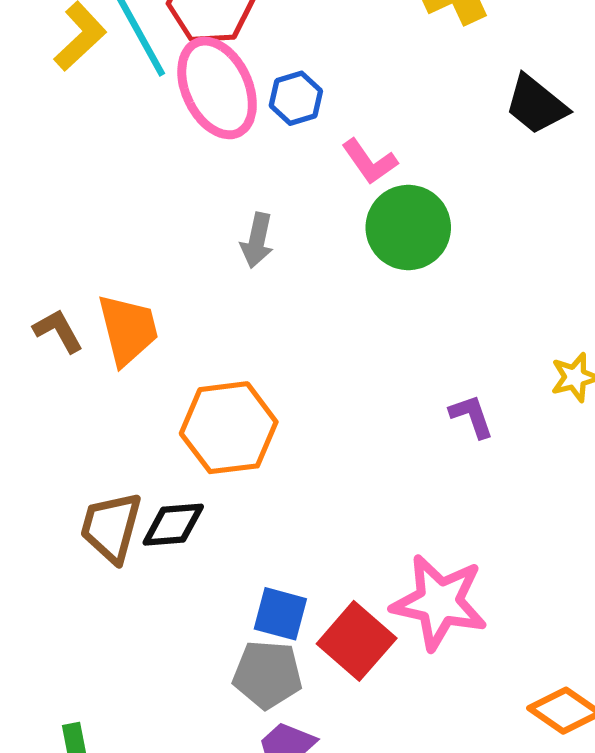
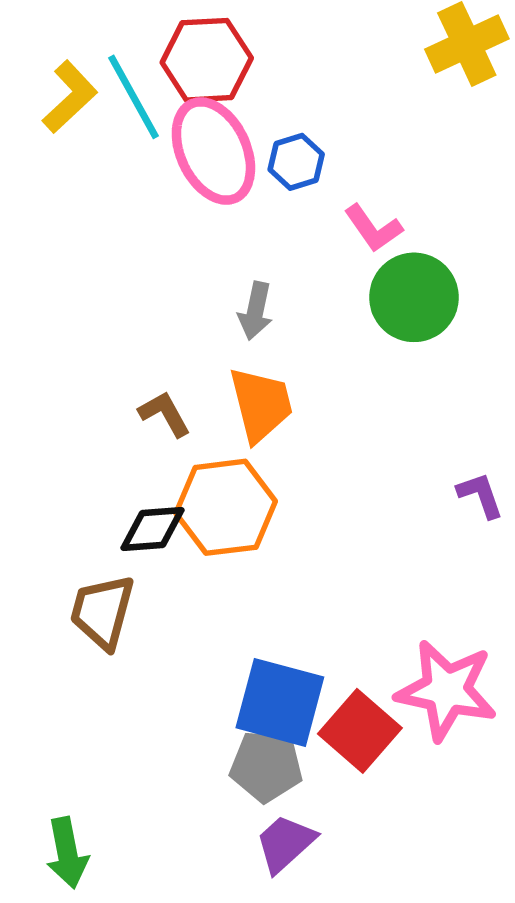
orange trapezoid: (128, 330) -> (261, 404), moved
brown L-shape: (58, 331) -> (165, 414), moved
black diamond: (173, 525) -> (152, 529), moved
blue square: (280, 614) -> (280, 702), size x1.6

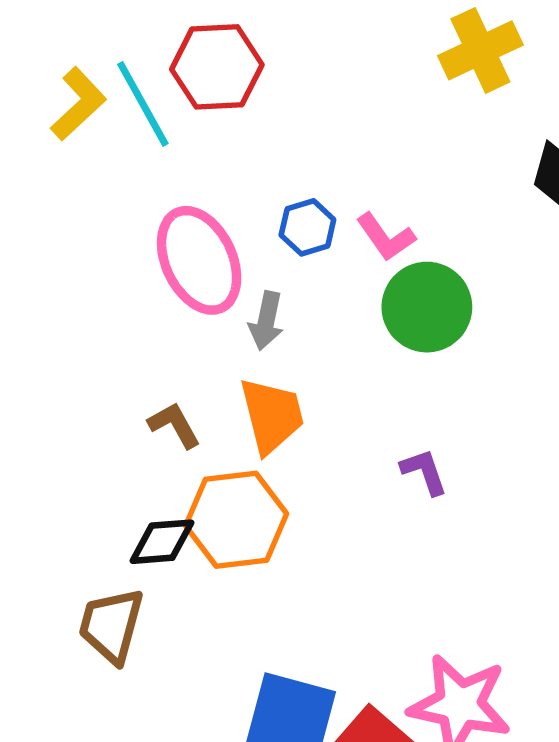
pink ellipse: (213, 151) -> (199, 260), moved
blue hexagon: (296, 162) -> (307, 227), moved
purple L-shape: (480, 495) -> (424, 472), moved

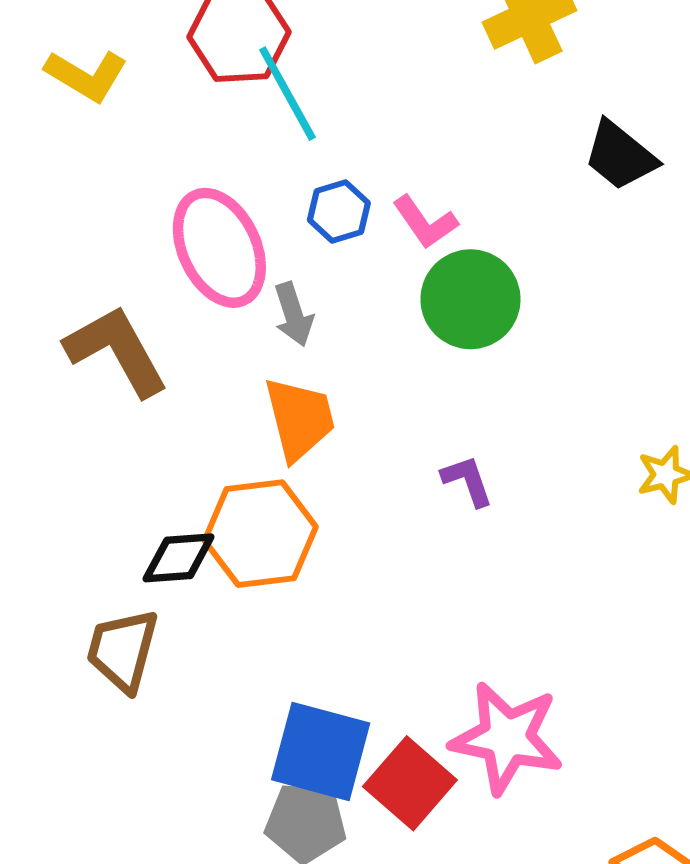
yellow L-shape: (78, 104) -> (86, 75), turned 74
cyan line: (143, 104) -> (287, 94), moved
gray arrow: (266, 321) -> (293, 314), turned -30
brown L-shape: (174, 425) -> (117, 351), moved, size x1.8

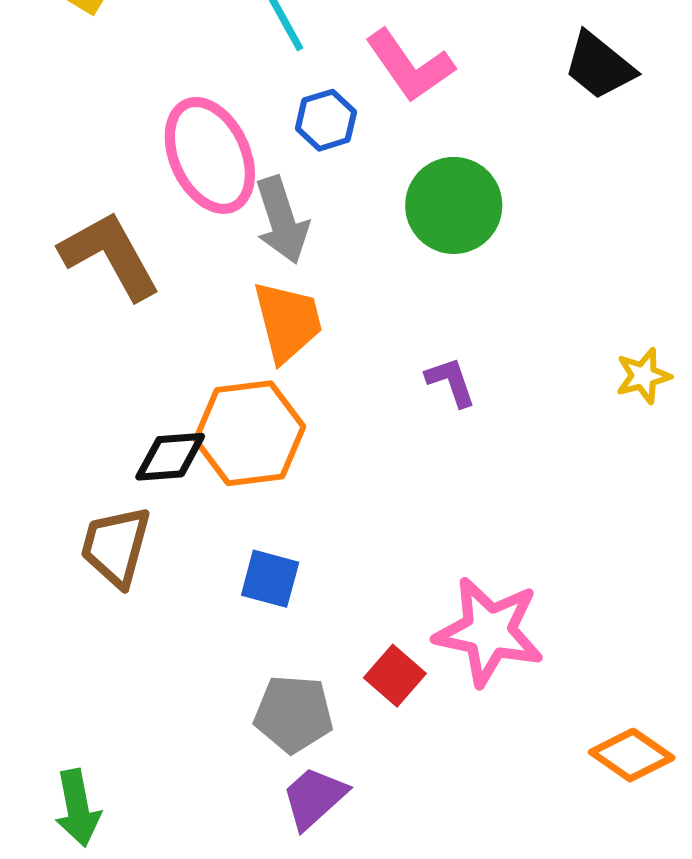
pink L-shape: (425, 222) -> (410, 66), moved, size x1.4
gray arrow: (293, 314) -> (282, 220), size x1.4
blue square: (321, 751) -> (270, 579), moved, size x0.6
red square: (410, 783) -> (395, 676), size x0.7

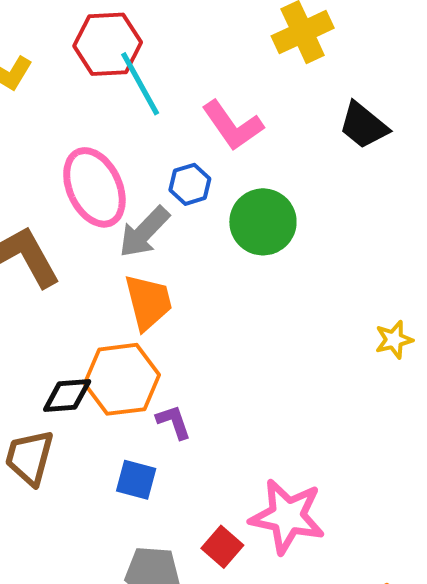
blue hexagon: (326, 120) -> (190, 184), moved
gray arrow: (282, 220) -> (144, 232), turned 62
purple L-shape: (451, 382) -> (174, 422), moved

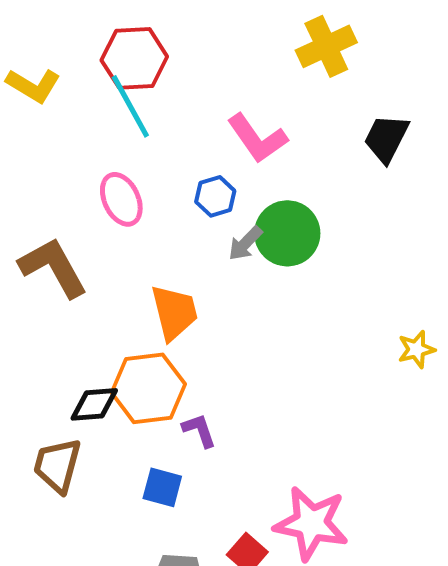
cyan line: (140, 84) -> (130, 106), moved
black trapezoid: (363, 125) -> (386, 138), turned 78
pink ellipse: (94, 187) -> (121, 199), size x0.7
gray arrow: (144, 232) -> (245, 243), moved, size x0.7

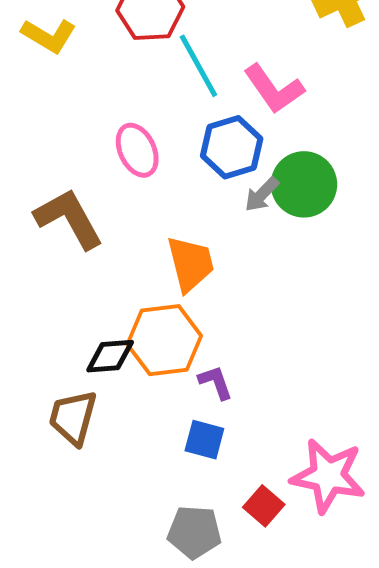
cyan line: (130, 106) -> (198, 66), moved
blue hexagon: (215, 196) -> (232, 147), size x1.5
blue square: (162, 487) -> (204, 440), moved

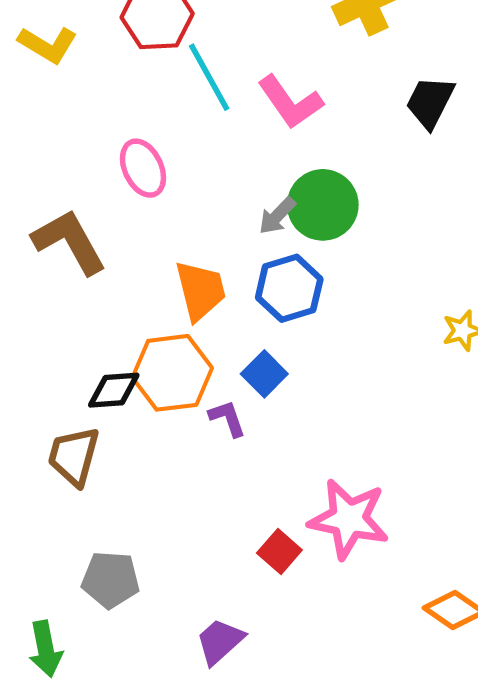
blue hexagon: (232, 147) -> (289, 288), moved
blue square: (204, 440) -> (264, 374), moved, turned 30
gray pentagon: (194, 532) -> (111, 580), moved

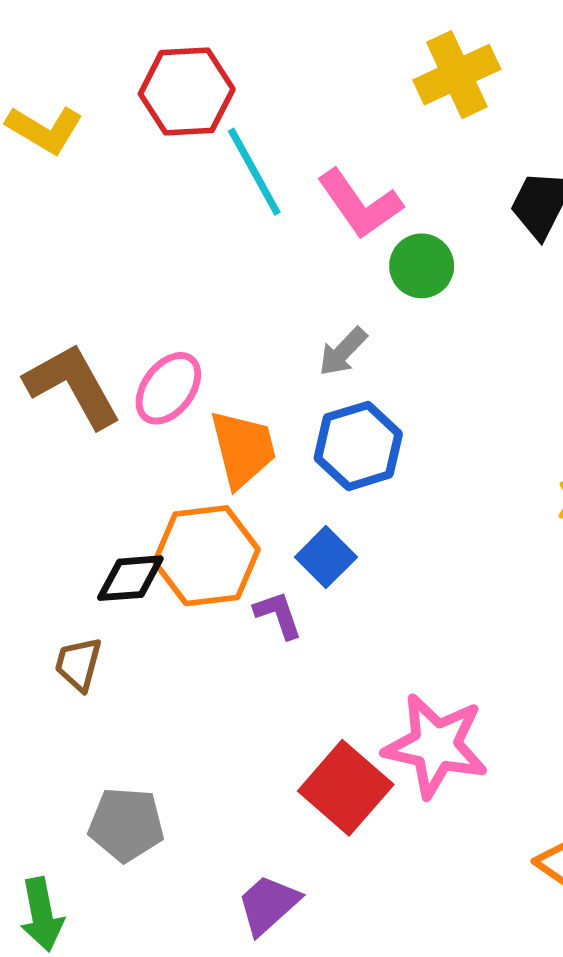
pink ellipse: (143, 168) -> (168, 388), moved, turned 62
green circle: (323, 205) -> (422, 266), moved, size x0.7
brown trapezoid: (74, 456) -> (78, 664), size x0.7
red square: (279, 551) -> (346, 788), size x1.6

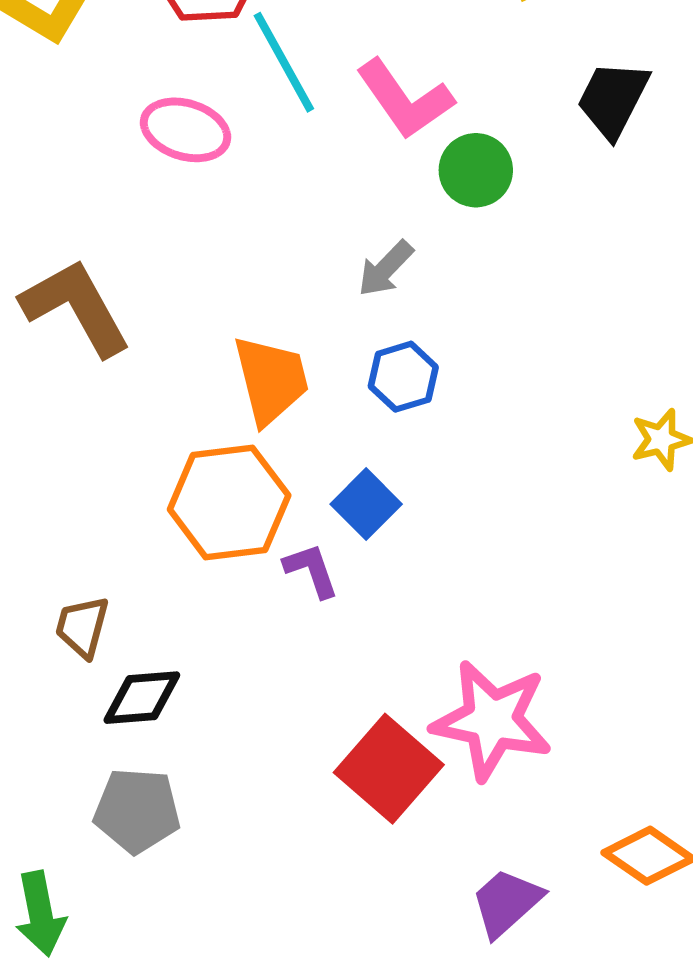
pink ellipse: (168, 388) -> (186, 130), moved, turned 70
blue hexagon: (358, 446) -> (403, 377), size x0.7
black diamond: (130, 578) -> (142, 698), moved
purple trapezoid: (268, 905) -> (506, 902), moved

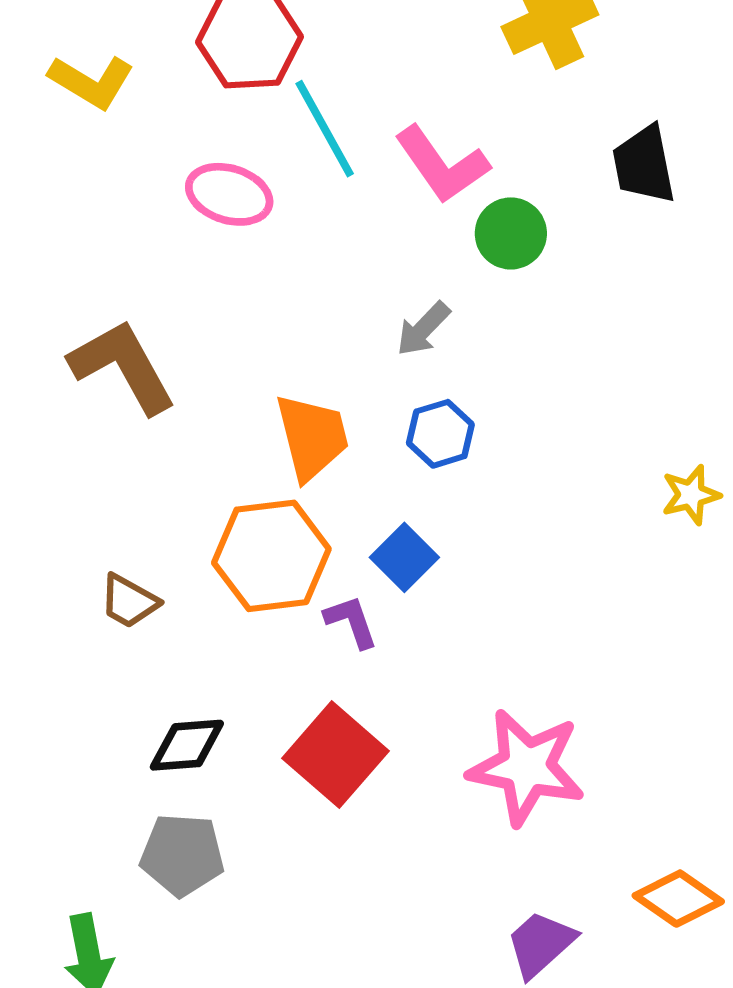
black trapezoid: (613, 99) -> (644, 165), turned -38
brown trapezoid: (82, 627) -> (129, 601), moved, turned -76
red square: (389, 769) -> (336, 755), moved

